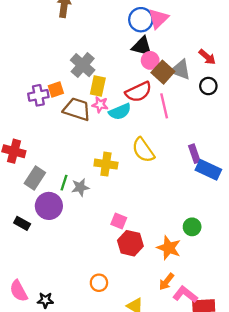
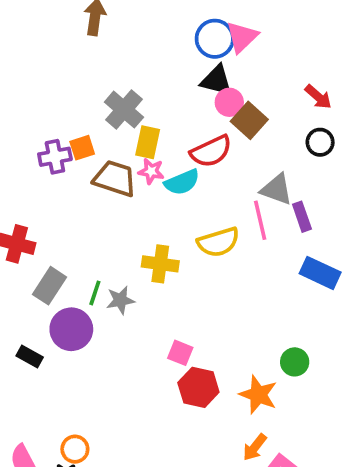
gray triangle: (180, 70) -> (276, 189), moved
pink line: (164, 106) -> (260, 220), moved
yellow semicircle: (143, 150) -> (218, 242), turned -72
purple rectangle: (194, 154) -> (302, 217), moved
orange circle: (99, 283) -> (75, 449), moved

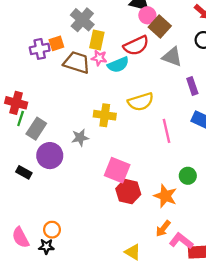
gray triangle: (276, 189) -> (172, 57), moved
pink line: (260, 220) -> (166, 131), moved
green line: (95, 293) -> (21, 119), moved
pink square: (180, 353) -> (117, 170), size x1.6

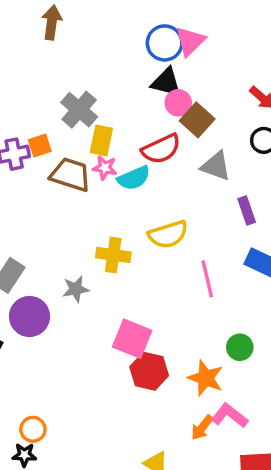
pink L-shape: (181, 241) -> (230, 416), moved

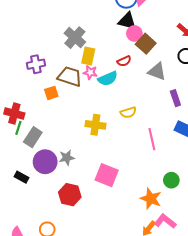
orange square: (40, 146) -> (51, 93), moved
red semicircle: (161, 149) -> (124, 61), size x0.6
yellow semicircle: (168, 234) -> (128, 112), size x0.7
gray star: (76, 289) -> (67, 158), moved
red hexagon: (149, 371) -> (70, 195), moved

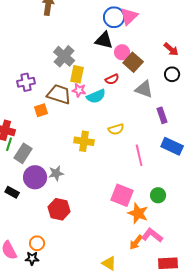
black triangle: (127, 21) -> (104, 40), moved
pink square: (107, 175) -> (122, 195), moved

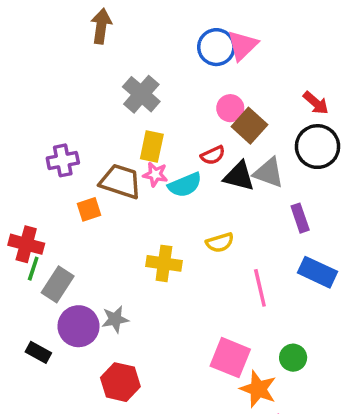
black triangle: (104, 40) -> (239, 176), moved
gray cross: (64, 56) -> (141, 94), moved
black circle: (172, 74) -> (318, 147), size x1.6

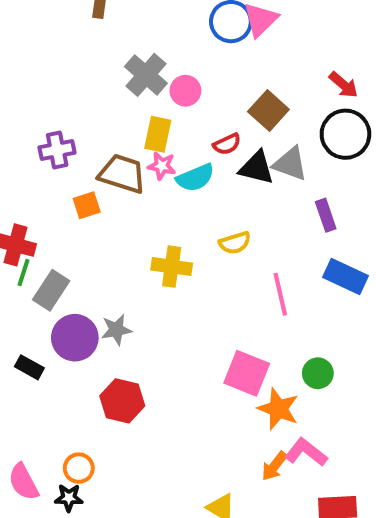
pink circle: (230, 108) -> (185, 91), moved

